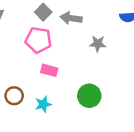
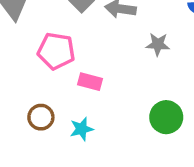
pink pentagon: (38, 40) -> (56, 51), moved
green circle: (89, 96) -> (166, 117), moved

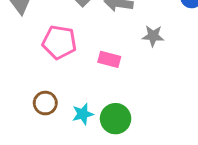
pink rectangle: (90, 82) -> (109, 59), moved
green circle: (166, 117) -> (116, 119), moved

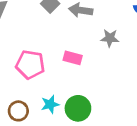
pink pentagon: (59, 42) -> (30, 65), moved
brown circle: (45, 103) -> (18, 111), moved

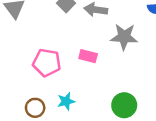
gray star: (110, 38) -> (124, 37), size x1.5
green circle: (78, 108) -> (124, 105), moved

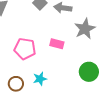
gray star: (124, 37) -> (85, 29), turned -30
green circle: (124, 105) -> (89, 72), moved

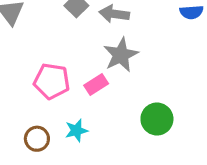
gray star: (85, 29) -> (121, 55), moved
pink rectangle: (57, 44) -> (96, 84), moved, turned -48

